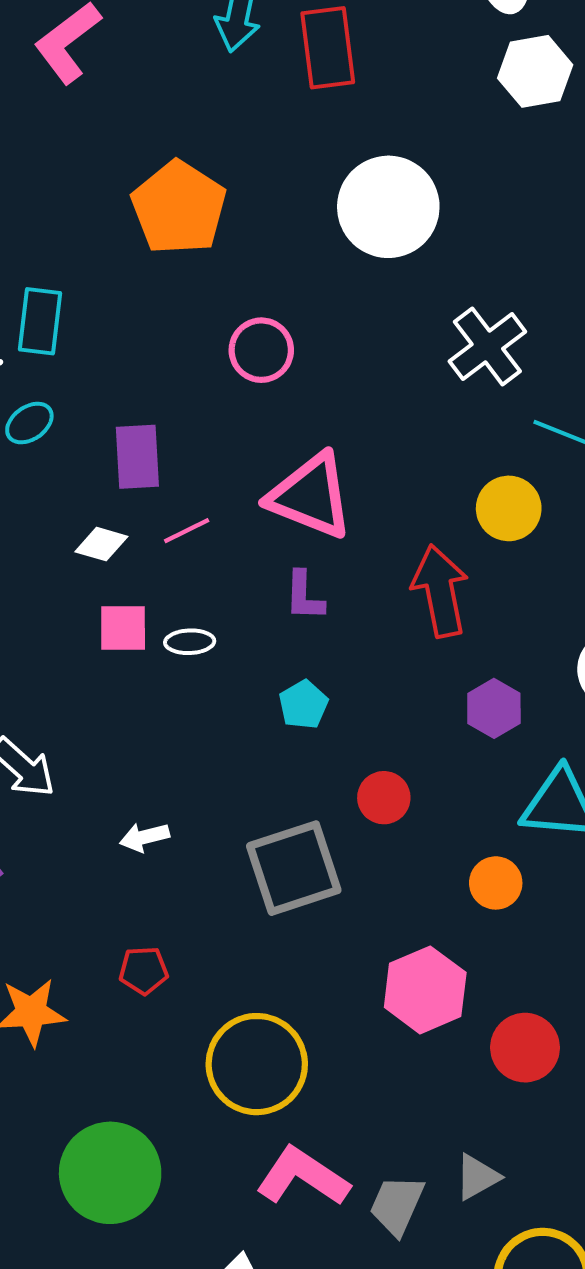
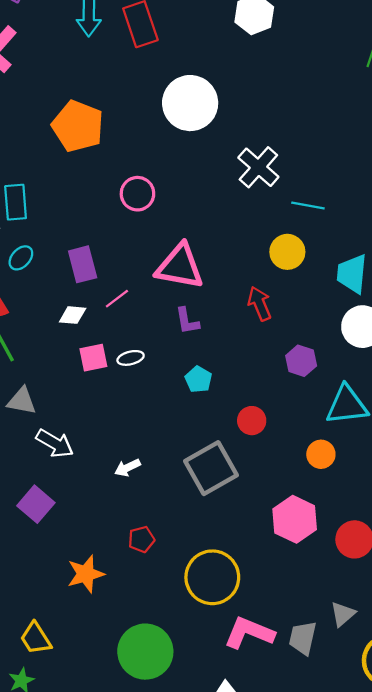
red arrow: (440, 591) -> (260, 304), size x0.7

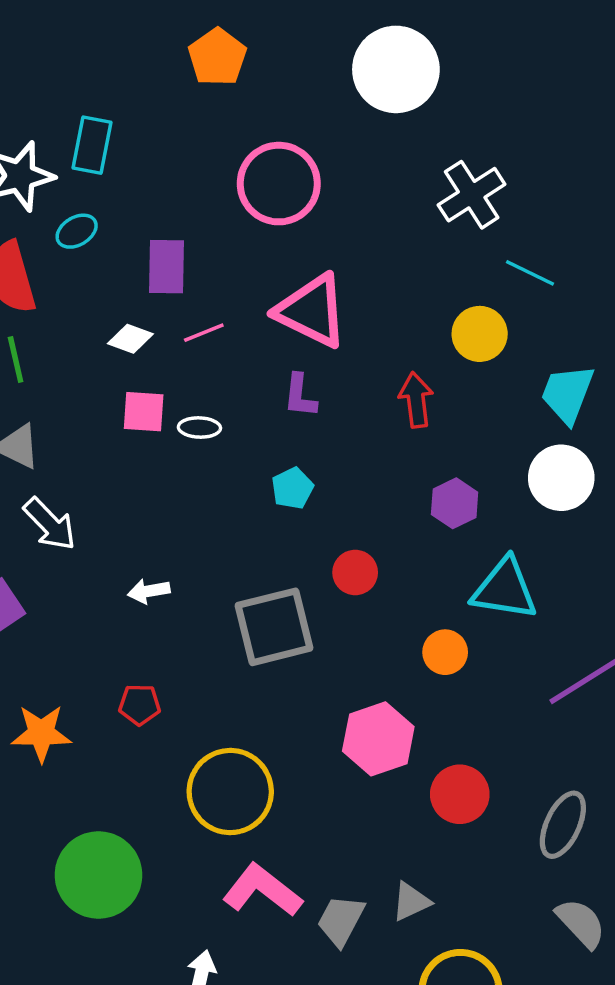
orange pentagon: (78, 126) -> (217, 57), size x0.7
pink circle: (137, 194) -> (279, 184), size x1.5

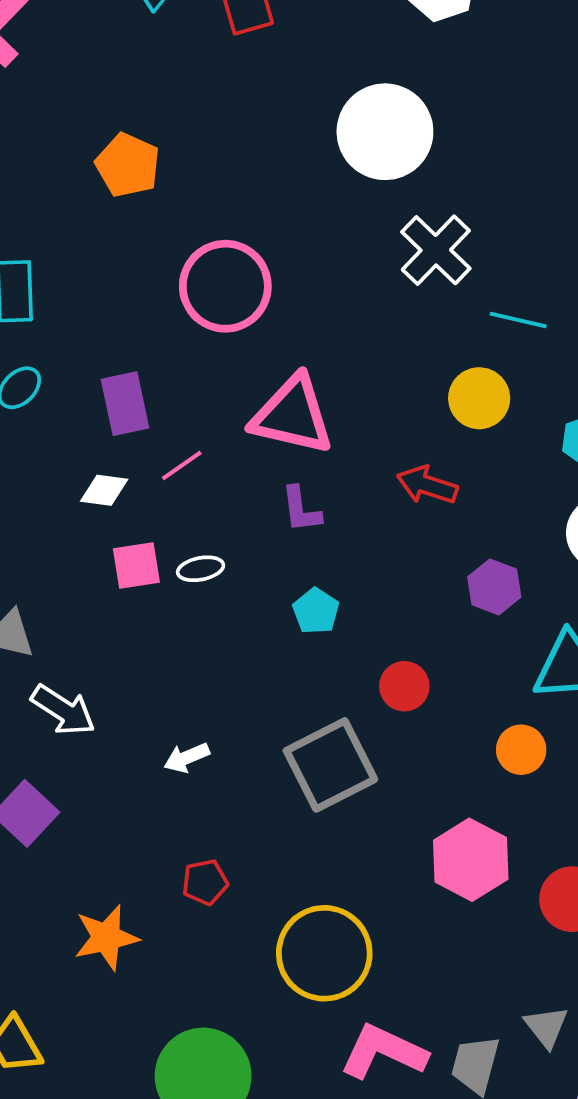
white circle: (396, 69) -> (385, 132), moved
red arrow: (416, 400) -> (427, 485), turned -52
gray triangle: (411, 902) -> (546, 1027), turned -30

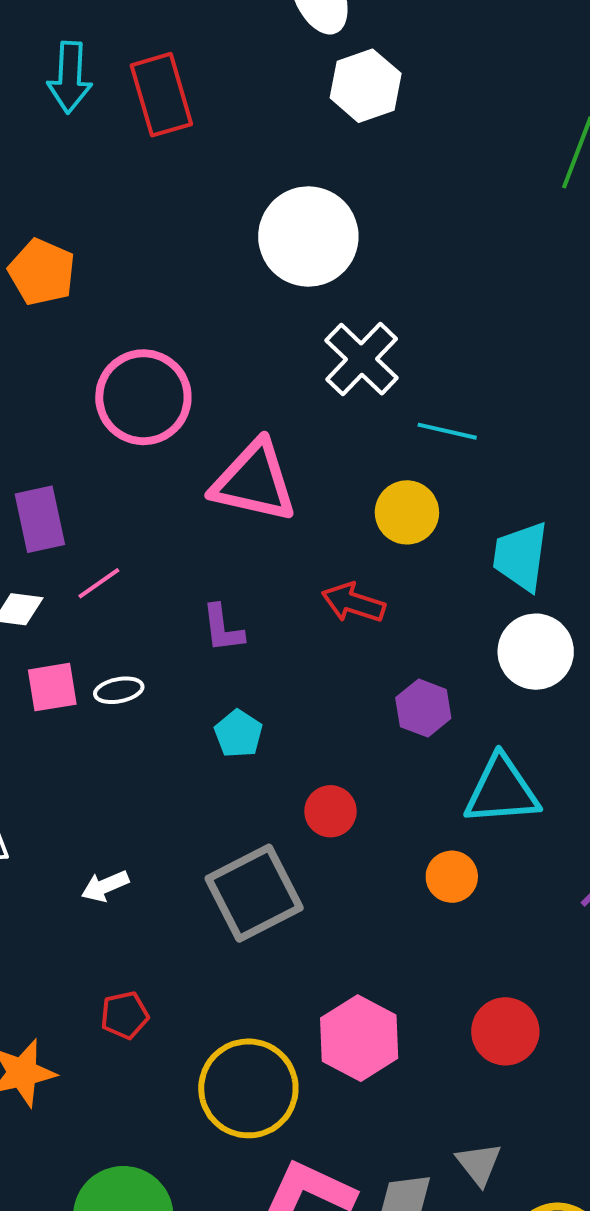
pink triangle: (292, 415) -> (254, 481), moved
pink hexagon: (471, 860) -> (359, 1038), moved

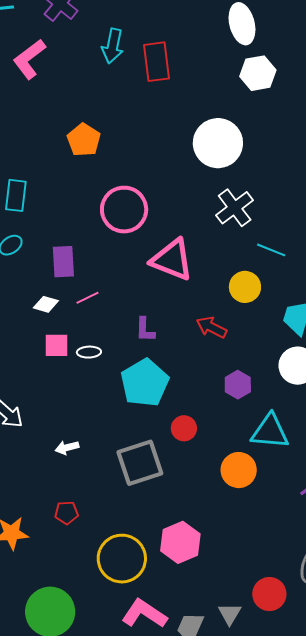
cyan pentagon: (238, 734) -> (145, 383), size x2.0
orange circle: (452, 877) -> (239, 470), size x1.4
red circle: (505, 1031) -> (269, 594), moved

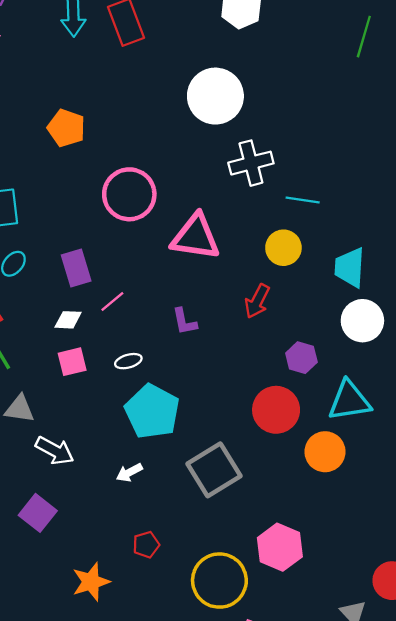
white cross: (235, 208) -> (251, 163), turned 36
red arrow: (211, 327) -> (257, 301), turned -76
pink square: (56, 345) -> (72, 362), moved
cyan pentagon: (145, 383) -> (152, 412), moved
red circle: (184, 428) -> (276, 410), moved, size x1.6

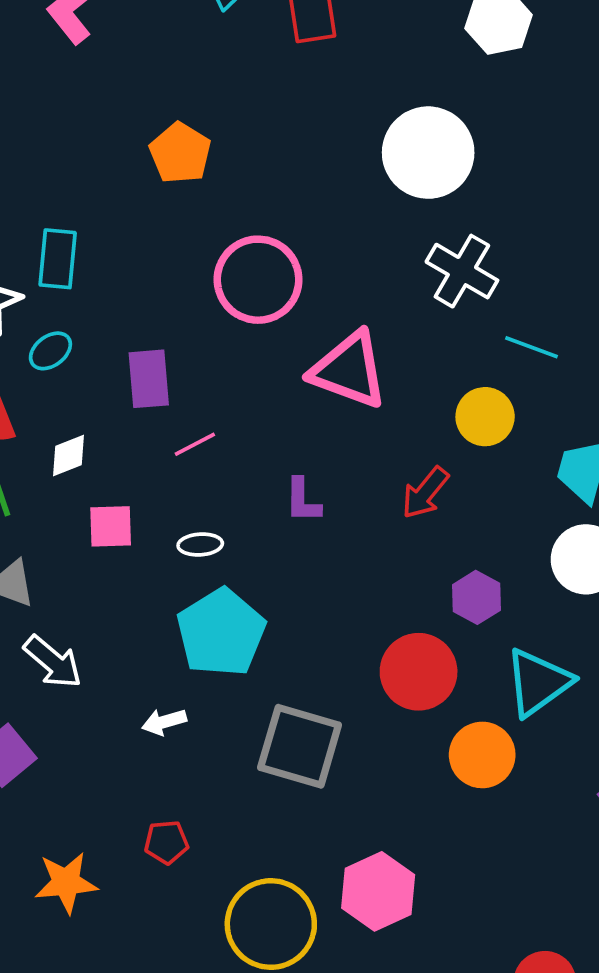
white cross: (251, 163) -> (462, 271), turned 33
white diamond: (68, 320) -> (68, 456), moved, turned -36
cyan triangle: (349, 401) -> (538, 682), turned -39
gray square: (214, 470) -> (300, 746), turned 36

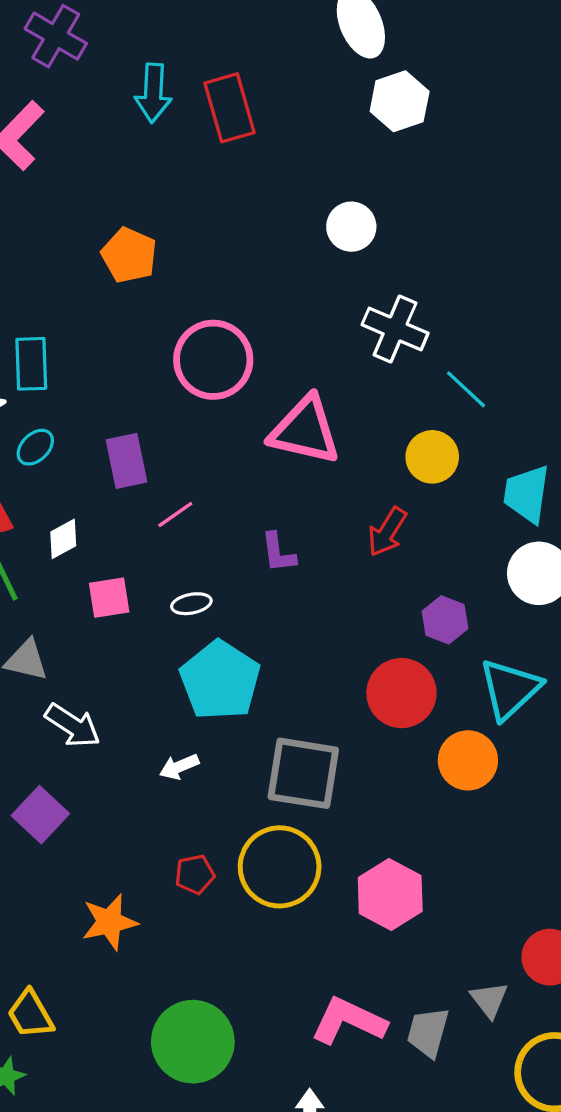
white circle: (428, 153) -> (351, 227), size x0.6
cyan line: (532, 347) -> (466, 389), turned 30
yellow circle: (271, 924) -> (280, 867), moved

